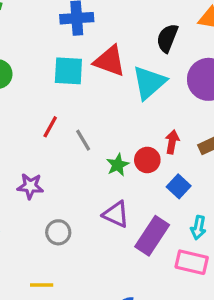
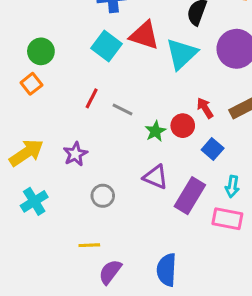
cyan square: (68, 71) -> (106, 46), turned 36
gray line: (83, 140) -> (123, 109), turned -30
red arrow: (172, 142) -> (205, 108), turned -40
purple star: (30, 186) -> (75, 154), turned -30

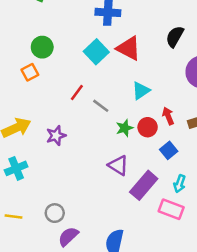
cyan triangle: (182, 54) -> (141, 91), moved, size x0.7
gray circle: (103, 196) -> (55, 213), moved
yellow line: (89, 245) -> (14, 217), moved

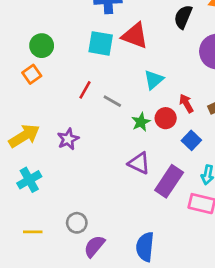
cyan square: (96, 52) -> (101, 43), turned -30

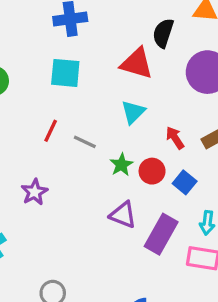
red triangle: (135, 36) -> (137, 63), moved
red circle: (166, 118) -> (152, 171), moved

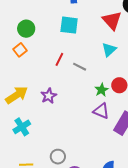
red triangle: (137, 63) -> (112, 20), turned 30
green star: (121, 165) -> (101, 90), moved

